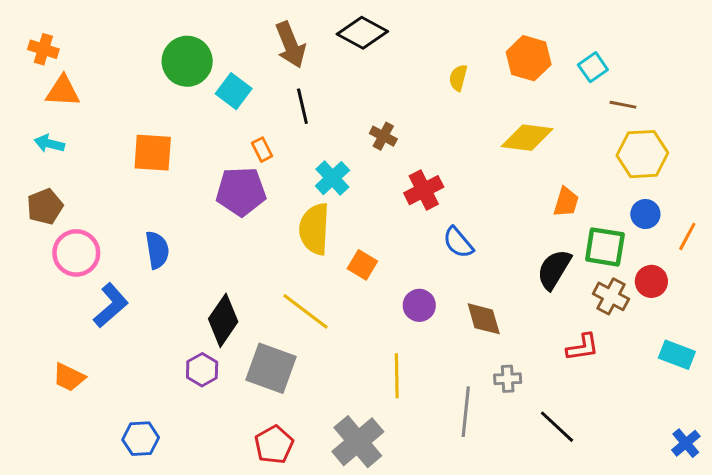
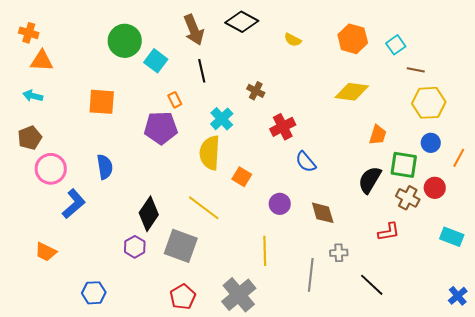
yellow semicircle: (458, 78) -> (293, 40), moved, turned -78

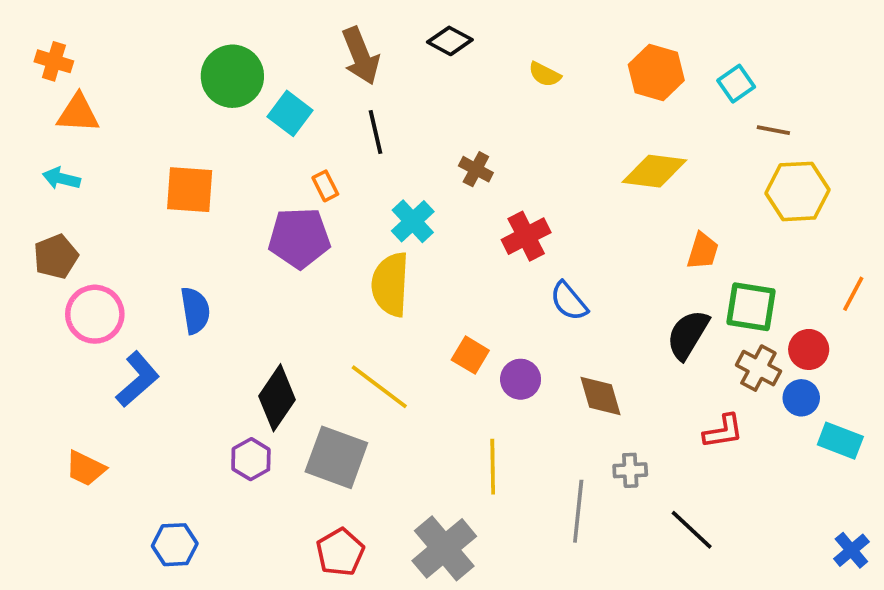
black diamond: (242, 22) -> (450, 41), size x0.7
blue circle: (431, 143) -> (801, 398), moved
orange square: (242, 177) -> (470, 355), moved

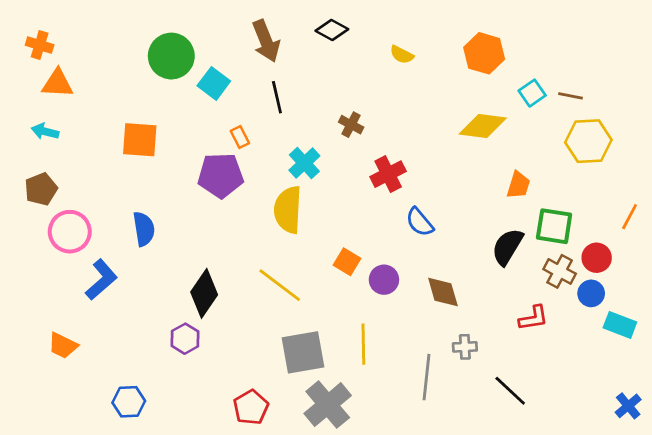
cyan square: (736, 84) -> (532, 93), moved
gray square: (336, 457) -> (303, 352), moved, turned -30

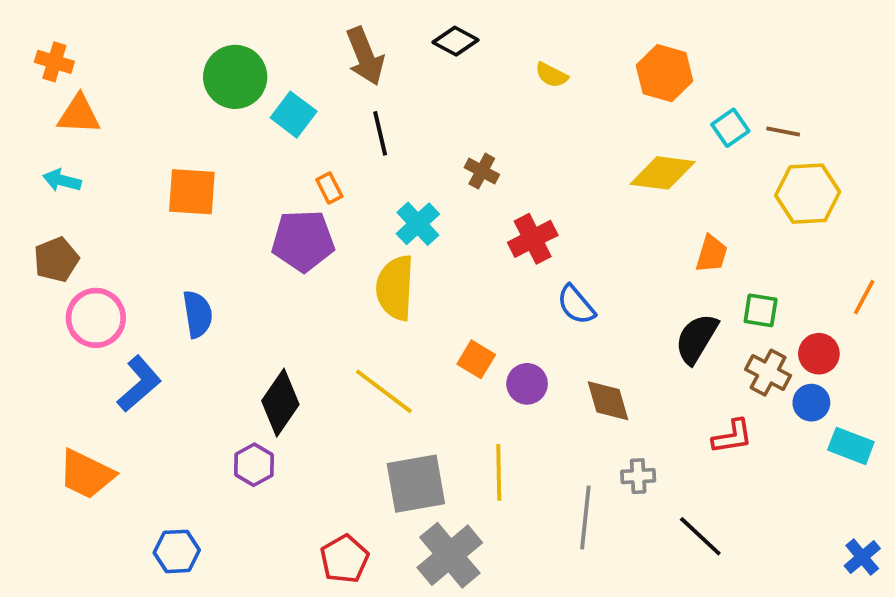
green square: (554, 226) -> (761, 310), size x0.7
orange trapezoid: (63, 346) -> (86, 474), size x1.4

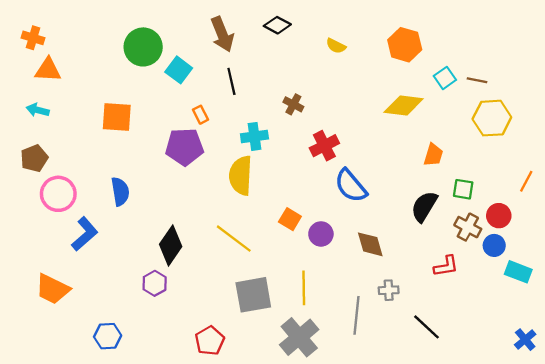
cyan cross: (418, 224) -> (254, 136), turned 35
blue semicircle: (576, 305) -> (351, 186), size x1.4
gray cross: (450, 555) -> (299, 337), moved

